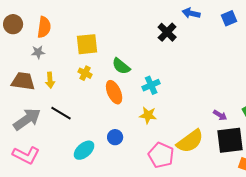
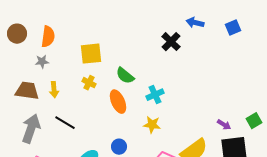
gray arrow: (27, 119) -> (31, 129), turned -36

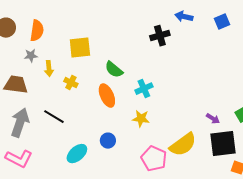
black cross: (171, 42) -> (160, 36), turned 30
yellow cross: (89, 83) -> (71, 83), moved
yellow arrow: (54, 90) -> (49, 69), moved

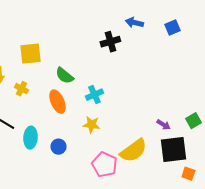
cyan ellipse: (77, 154) -> (30, 138), moved, turned -45

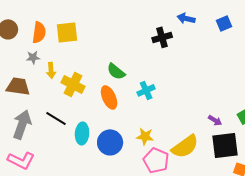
yellow square: (30, 54) -> (67, 32), moved
yellow cross: (21, 89) -> (73, 84), size x1.6
yellow star: (91, 125) -> (145, 136), moved
blue circle: (58, 147) -> (110, 142), size x1.6

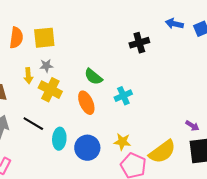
blue arrow: (186, 18) -> (174, 24), moved
gray star: (33, 57) -> (46, 66), moved

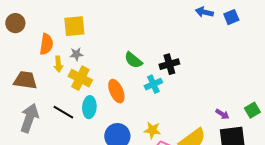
orange semicircle: (16, 38) -> (46, 44), moved
black cross: (139, 43) -> (169, 64), moved
green semicircle: (93, 77) -> (133, 60), moved
cyan ellipse: (59, 139) -> (89, 107), moved

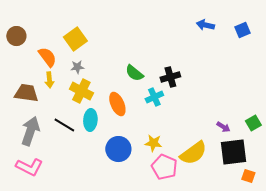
blue square: (231, 17) -> (242, 30), moved
yellow square: (74, 26) -> (75, 39), turned -30
orange semicircle: (46, 44) -> (47, 57), turned -45
yellow arrow: (58, 64) -> (49, 80), moved

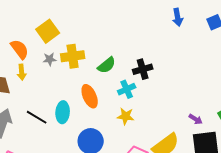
blue arrow: (205, 25) -> (178, 17), turned -114
green semicircle: (134, 73) -> (107, 65), turned -78
yellow cross: (81, 91) -> (73, 56), moved, turned -35
yellow star: (153, 143) -> (126, 116), moved

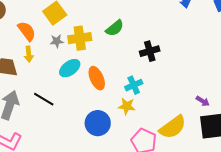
green semicircle: (107, 65) -> (115, 28), moved
cyan cross: (127, 89) -> (134, 85), moved
cyan ellipse: (63, 112) -> (70, 68), moved, turned 50
yellow star: (126, 116) -> (127, 106), moved

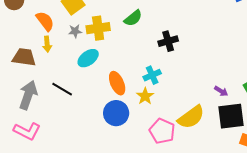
orange ellipse: (97, 78) -> (117, 83), moved
yellow star: (127, 106) -> (145, 96), turned 30

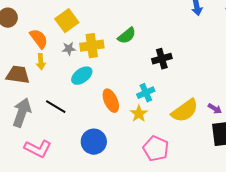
blue circle: (116, 113) -> (94, 142), moved
yellow semicircle: (191, 117) -> (185, 111), moved
pink L-shape: (27, 131) -> (38, 149), moved

